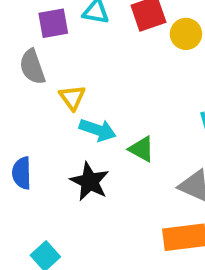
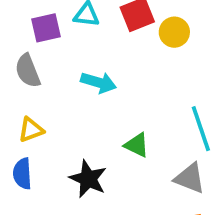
yellow triangle: (72, 97) -> (31, 130), moved, turned 48
cyan arrow: (98, 130) -> (99, 82), moved

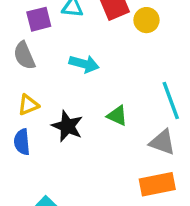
black star: (88, 179) -> (67, 126), moved

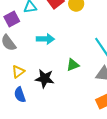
green triangle: (117, 116) -> (73, 65), turned -32

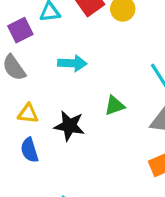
yellow triangle: (18, 72) -> (28, 114), turned 40

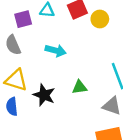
yellow triangle: (28, 114) -> (16, 80), size x1.5

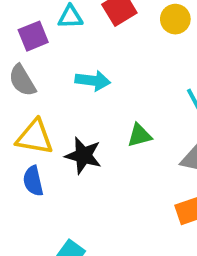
yellow circle: (100, 19) -> (175, 19), moved

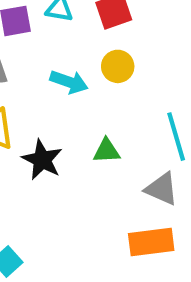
yellow circle: (175, 19) -> (118, 66), moved

